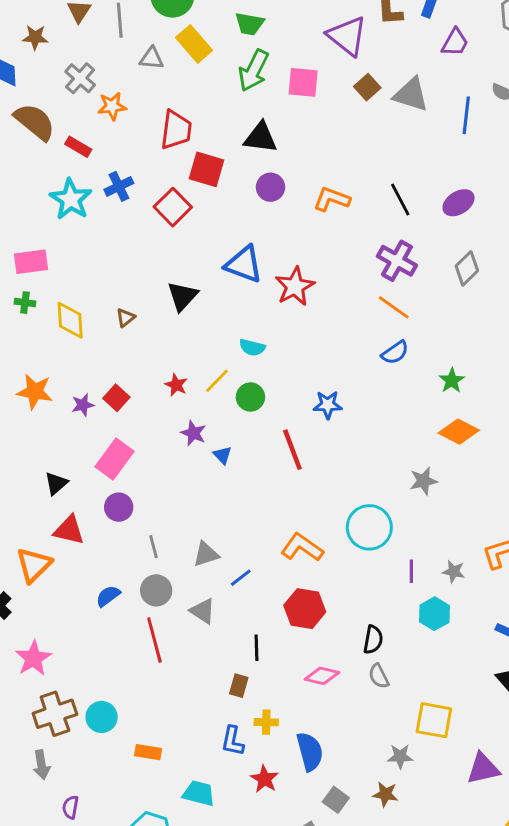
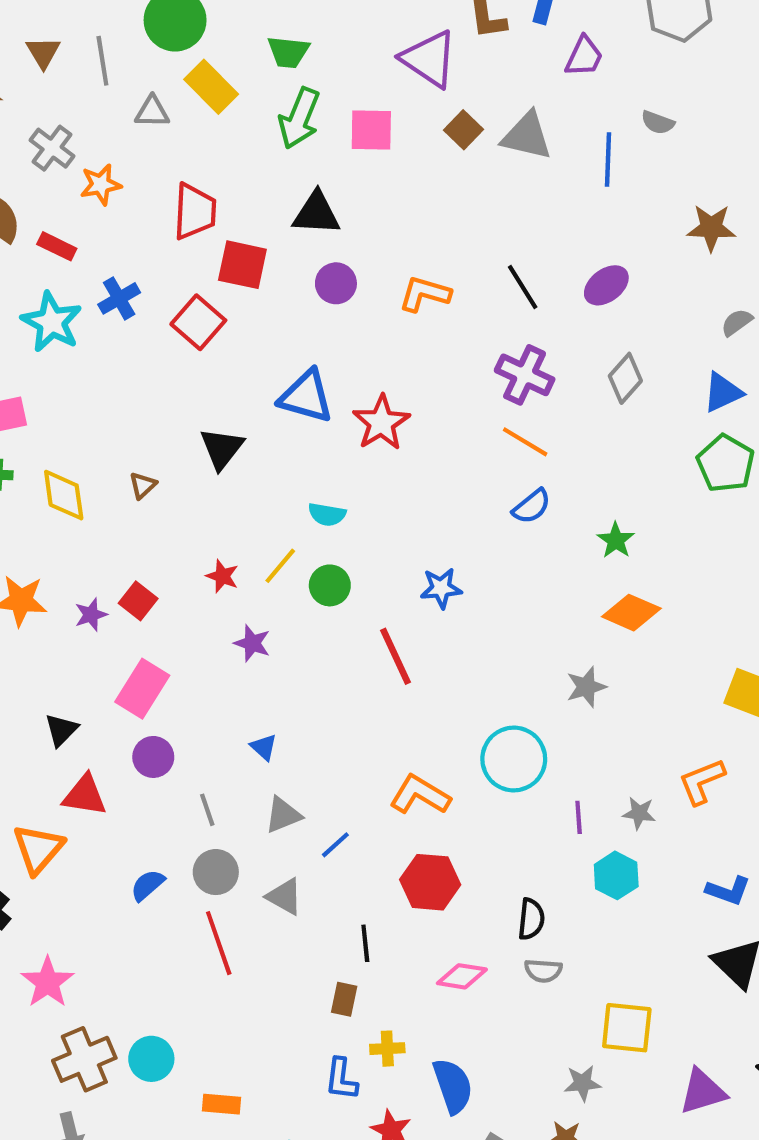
blue triangle: (222, 455) -> (264, 747), moved
gray semicircle: (379, 676) -> (543, 971), turned -55

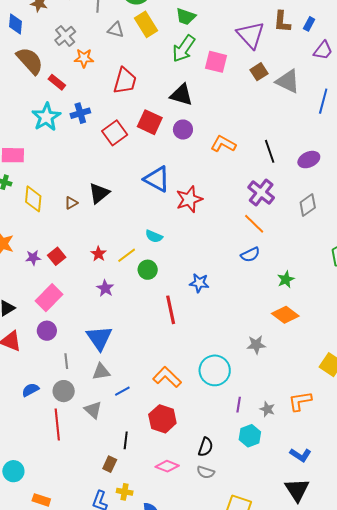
red square: (242, 265) -> (150, 122), moved
black triangle: (222, 448) -> (99, 193), moved
blue triangle: (264, 747) -> (99, 338), size x2.0

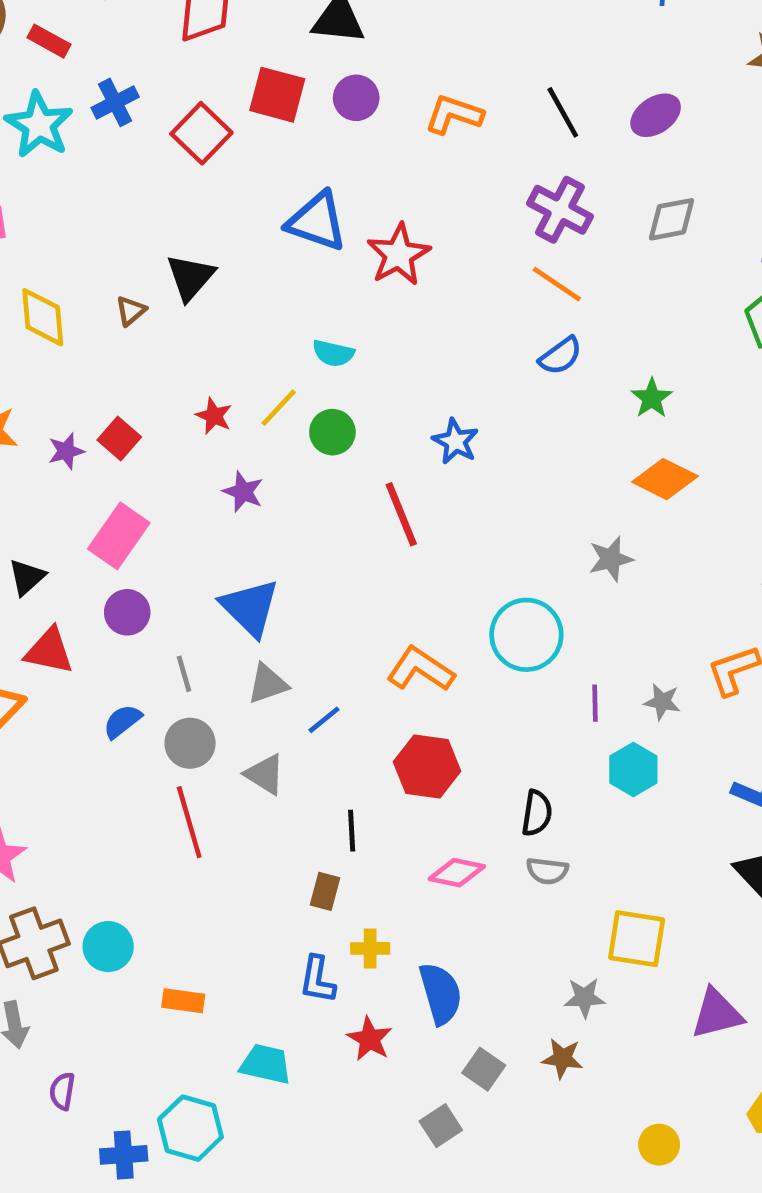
gray diamond: (308, 205) -> (671, 219), turned 35
blue star: (199, 283) -> (455, 441), turned 30
blue semicircle: (30, 390) -> (122, 721), moved

